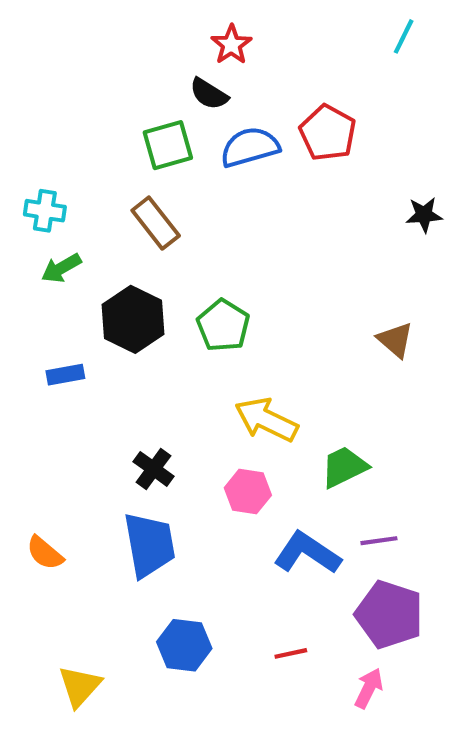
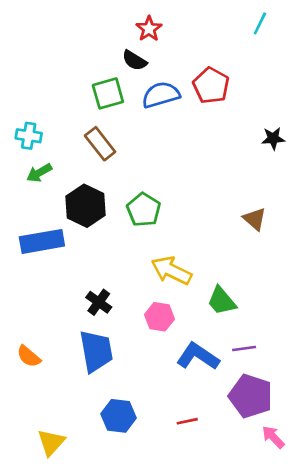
blue rectangle: (65, 375) -> (42, 241), size x1.8
green trapezoid: (344, 467) -> (222, 301), turned -104
pink arrow: (369, 688) -> (273, 437), moved, turned -70

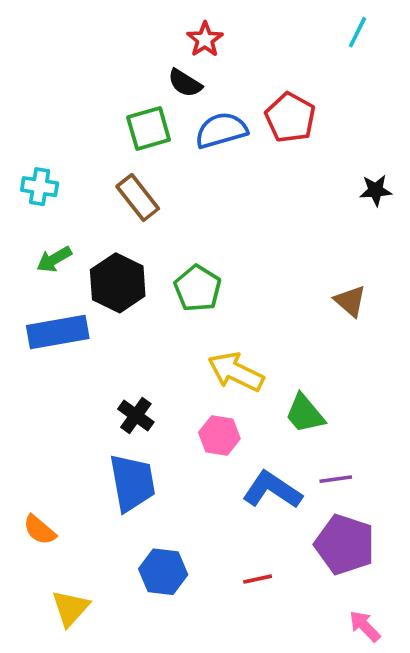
green arrow: (39, 173) -> (54, 259), moved
orange semicircle: (29, 356) -> (40, 530), moved
pink arrow: (273, 437) -> (365, 626), moved

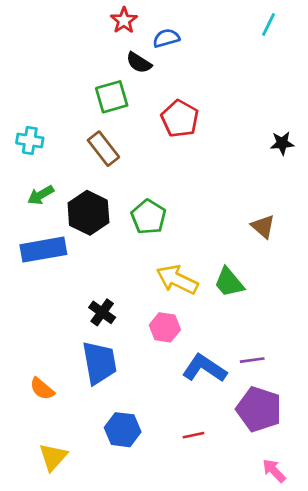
red star: (205, 39) -> (124, 20), moved
red pentagon: (290, 118) -> (180, 119), moved
blue semicircle: (221, 130) -> (166, 38), moved, size x0.7
green trapezoid: (305, 414) -> (229, 282), moved
orange semicircle: (40, 530) -> (42, 389), moved

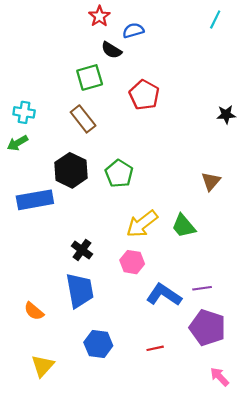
green arrow: (41, 195) -> (17, 143), moved
brown triangle: (263, 226) -> (211, 181), turned 30
yellow arrow: (177, 280) -> (142, 224), turned -64

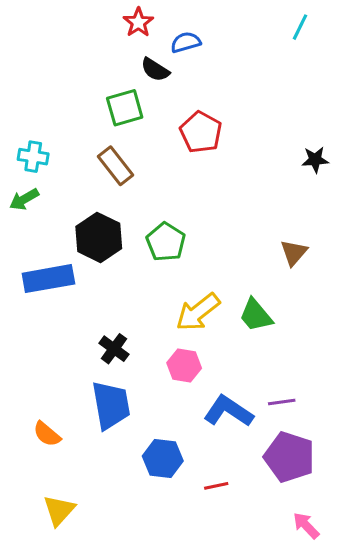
blue hexagon: (98, 344) -> (163, 458), moved

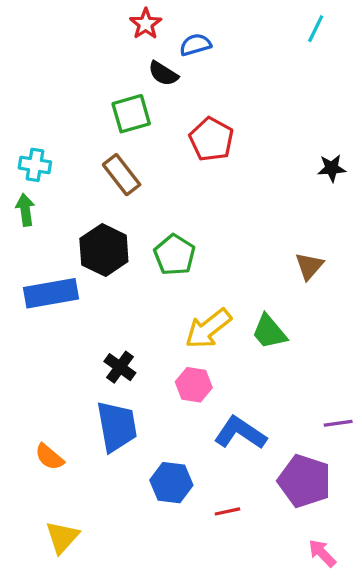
green arrow: (24, 199) -> (25, 210), turned 112
purple line: (282, 402) -> (338, 423), moved

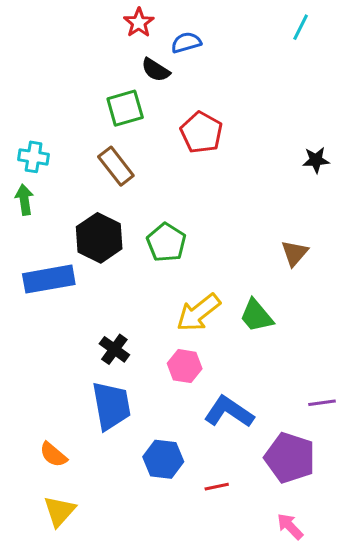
orange semicircle: (49, 457) -> (53, 455), moved
pink arrow: (322, 553) -> (290, 526), moved

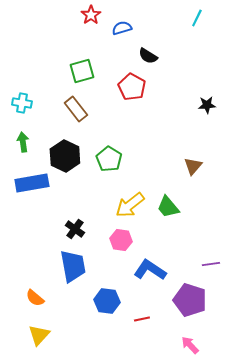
black semicircle: (156, 70) -> (148, 56), moved
green arrow: (24, 200) -> (23, 142), moved

